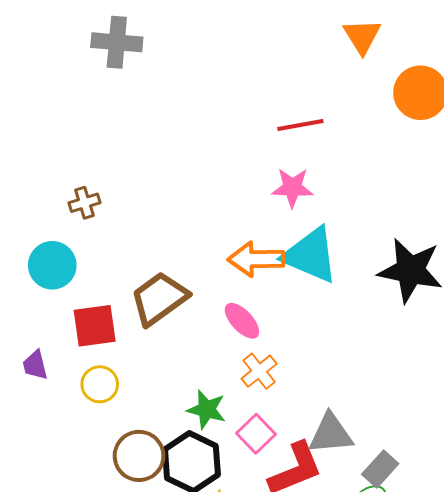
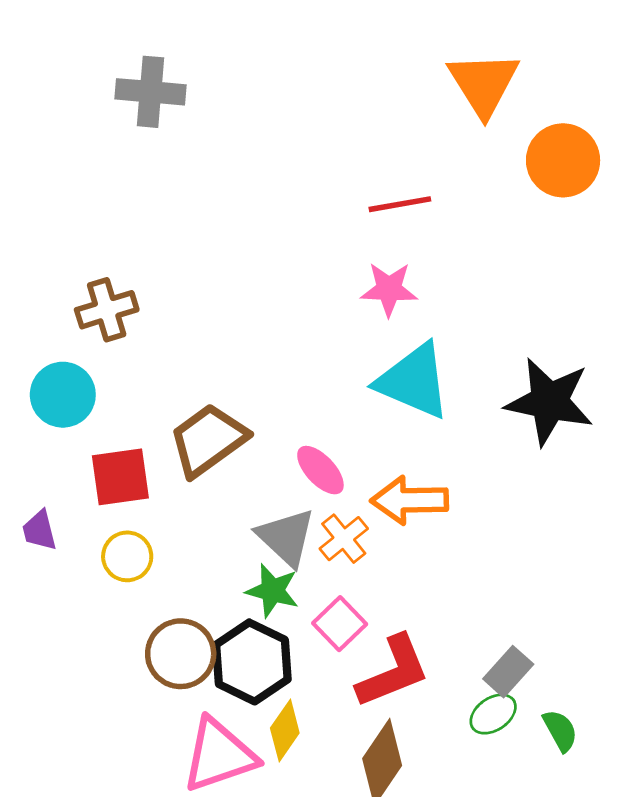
orange triangle: (362, 36) -> (484, 84), size x1.4
brown cross: (85, 203) -> (107, 310), size x1.4
orange arrow: (256, 259) -> (410, 500), moved
gray triangle: (331, 434) -> (286, 537), moved, turned 48

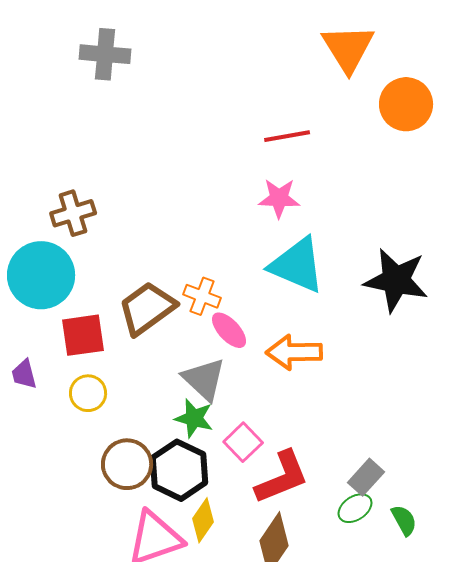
cyan circle: (63, 395) -> (41, 275), size x1.4
orange cross: (344, 539) -> (202, 296), moved, turned -30

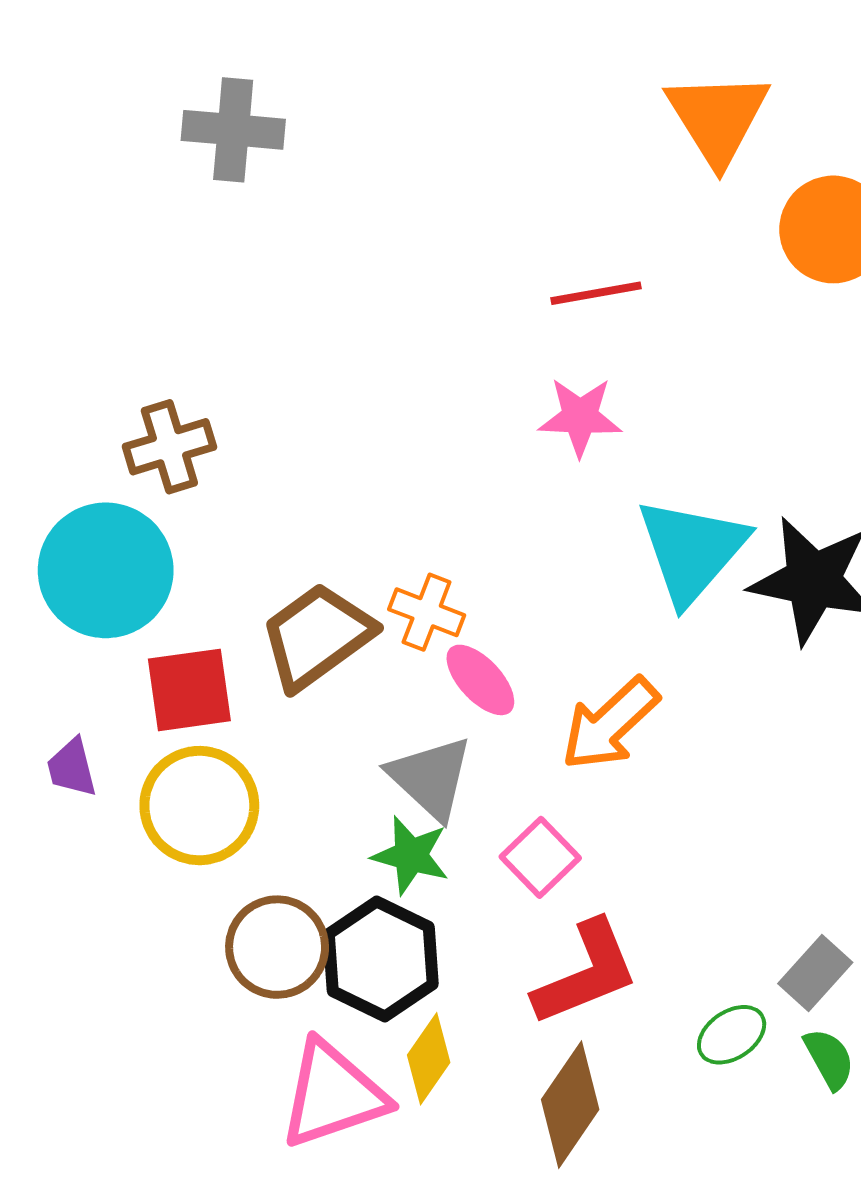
cyan triangle: (297, 265) -> (692, 550), moved, turned 48
orange arrow: (294, 352) -> (610, 724), turned -42
yellow circle: (88, 393) -> (199, 806), size x1.6
pink square: (243, 442) -> (540, 857), moved
gray rectangle: (366, 477) -> (815, 973), moved

